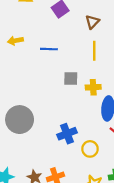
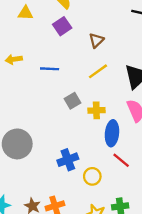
yellow line: (94, 51) -> (98, 71), turned 54
gray square: (71, 79) -> (73, 101), turned -32

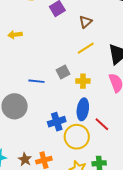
blue line: (50, 69) -> (36, 81), moved
blue ellipse: (112, 133) -> (83, 109), moved
yellow circle: (92, 176) -> (77, 137), size x1.6

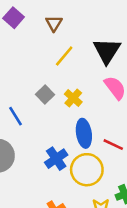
blue line: (36, 81) -> (15, 116), turned 70
yellow cross: (83, 81) -> (73, 98), turned -32

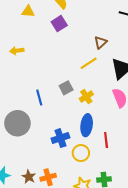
brown triangle: (54, 23) -> (101, 42), moved
red line: (113, 145) -> (106, 140), turned 42
yellow circle: (87, 170) -> (81, 153), size x0.7

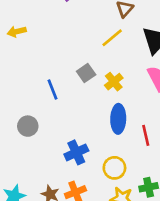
gray circle: (17, 123) -> (28, 126), size x0.6
blue cross: (60, 138) -> (76, 152), moved
yellow circle: (81, 153) -> (114, 168), moved

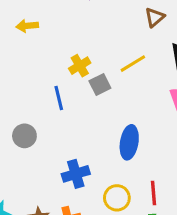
yellow line: (112, 38) -> (133, 64), moved
yellow cross: (114, 82) -> (80, 66), moved
red line: (146, 135) -> (154, 193), moved

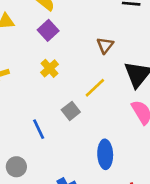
yellow cross: (80, 66) -> (50, 68), moved

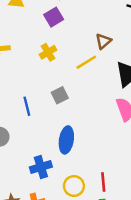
yellow line: (95, 88) -> (86, 62), moved
blue ellipse: (105, 154) -> (66, 140), moved

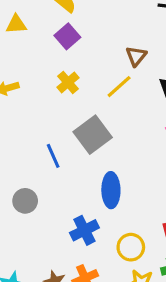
gray square: (60, 95) -> (93, 135), size x1.6

